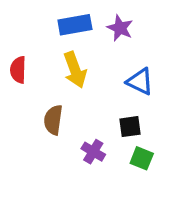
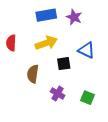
yellow arrow: (75, 70) -> (46, 43), turned -90
black square: (130, 127) -> (64, 64), moved

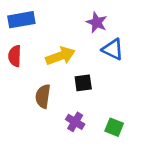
blue rectangle: (46, 15) -> (21, 20), moved
blue triangle: (86, 50) -> (113, 49), moved

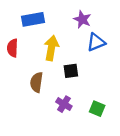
blue rectangle: (21, 20) -> (33, 19), moved
blue triangle: (113, 49) -> (96, 42), turned -48
yellow arrow: (60, 56) -> (51, 48), turned -60

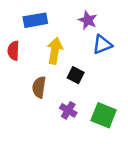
black square: (71, 71) -> (76, 75), turned 35
green square: (97, 109) -> (104, 115), size x1.5

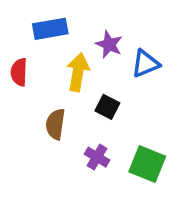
purple star: (88, 20) -> (109, 44), moved

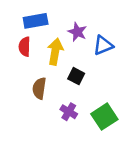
red semicircle: (19, 72) -> (25, 47), moved
green square: (147, 164) -> (104, 117), turned 35

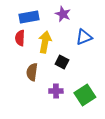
purple star: (77, 32) -> (63, 14), moved
purple cross: (69, 112) -> (56, 91), turned -32

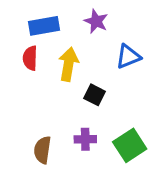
brown semicircle: (32, 72) -> (42, 150), moved

